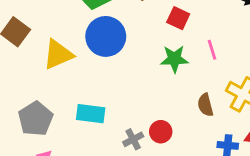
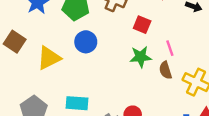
blue circle: (106, 36) -> (86, 42), size x0.7
brown semicircle: (205, 105) -> (165, 70), moved

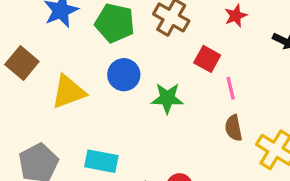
pink line: (170, 48) -> (231, 88), moved
green star: (141, 57) -> (167, 98), moved

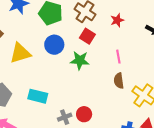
red star: (236, 16) -> (117, 20), moved
red square: (207, 59) -> (87, 36), moved

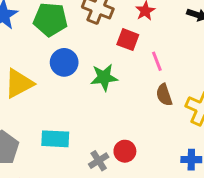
red square: (87, 36) -> (128, 40), moved

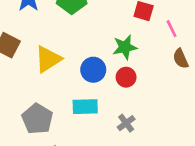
blue circle: (64, 62) -> (93, 70), moved
red circle: (125, 151) -> (126, 77), moved

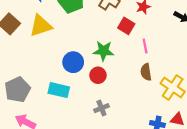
yellow triangle: (48, 59) -> (41, 26), moved
gray cross: (126, 123) -> (101, 108), moved

